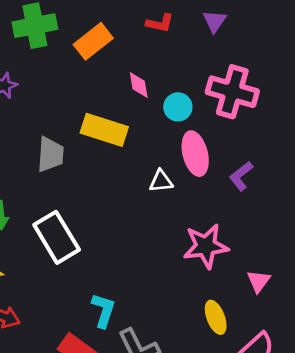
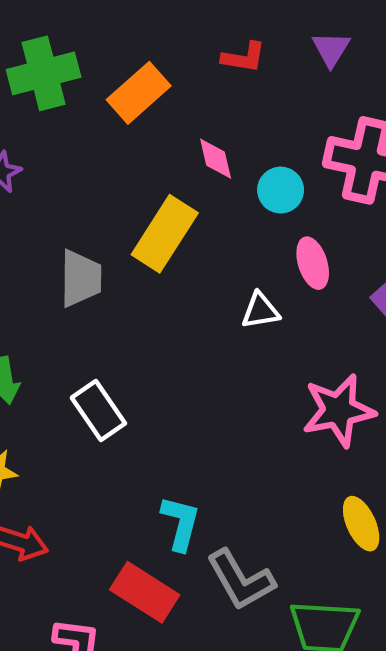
yellow rectangle: (104, 130) -> (165, 234), turned -72
pink ellipse: (195, 154) -> (313, 263), size x0.7
white rectangle: (57, 237) -> (98, 410), size x0.7

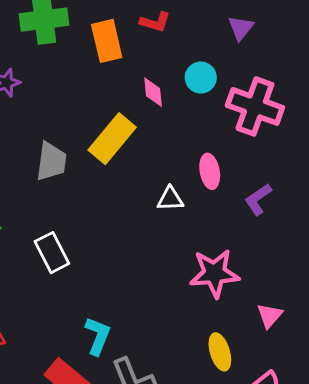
red L-shape: (244, 57) -> (155, 22), moved
orange rectangle: (139, 93) -> (107, 41), turned -69
cyan circle: (281, 190) -> (201, 78), moved

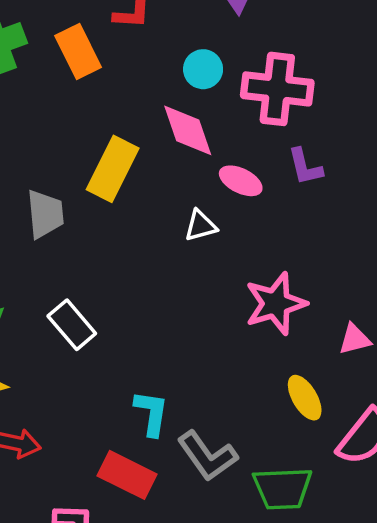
pink diamond: (153, 92) -> (188, 130), moved, size x1.6
pink ellipse: (210, 171) -> (241, 181), turned -40
purple L-shape: (258, 199) -> (305, 167), moved, turned -56
pink triangle: (270, 316) -> (355, 339), turned 48

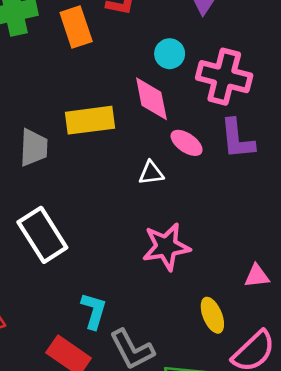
purple L-shape: (305, 167) -> (237, 139), size x1.4
yellow rectangle: (113, 169) -> (90, 120), turned 48
pink star: (276, 304) -> (166, 247), moved
white rectangle: (72, 325) -> (42, 235), size x1.4

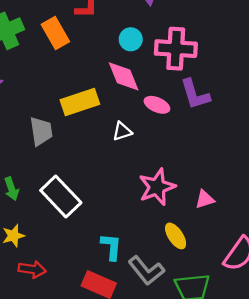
white triangle: (151, 173) -> (122, 131), moved
pink triangle: (257, 276) -> (205, 199), moved
yellow ellipse: (212, 315) -> (176, 236), moved

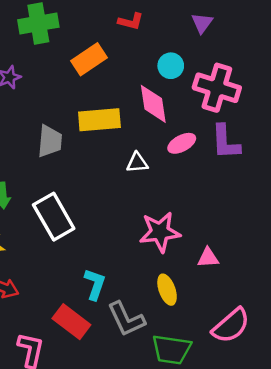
orange rectangle: (55, 33) -> (89, 59), moved, turned 72
pink ellipse: (157, 105) -> (182, 143), turned -65

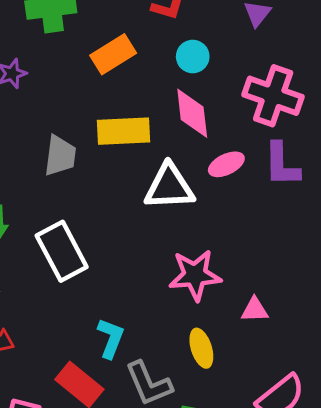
cyan circle: (171, 66) -> (193, 57), moved
white triangle: (137, 163) -> (169, 187), size x1.8

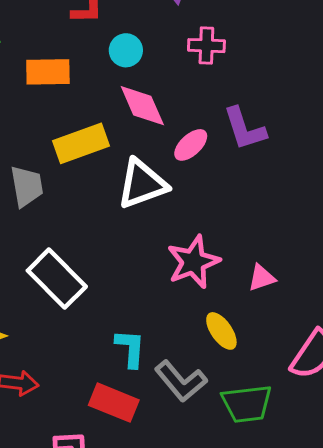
orange rectangle: (113, 54) -> (48, 72), turned 48
pink cross: (273, 96) -> (206, 46), moved, size x0.6

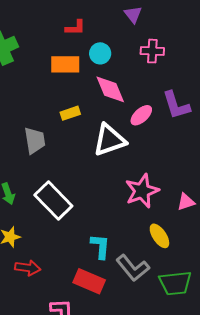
orange rectangle: (48, 72) -> (65, 64), moved
yellow rectangle: (81, 143) -> (70, 113), size x0.6

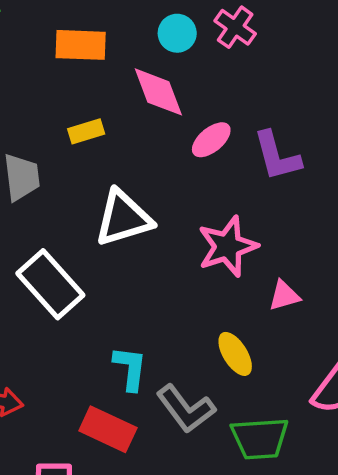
pink cross: (152, 51) -> (235, 27), turned 30
cyan circle: (100, 53) -> (177, 33), moved
purple L-shape: (176, 105) -> (277, 156), moved
white triangle: (109, 140) -> (123, 218), moved
pink star: (142, 191) -> (228, 246), moved

